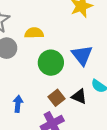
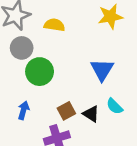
yellow semicircle: (34, 33) -> (54, 25), moved
green circle: (51, 63) -> (40, 72), moved

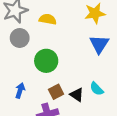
blue triangle: (102, 70) -> (99, 44), moved
green circle: (40, 72) -> (46, 61), moved

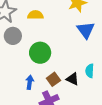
cyan semicircle: (97, 89) -> (90, 71), turned 56
blue arrow: (20, 90) -> (30, 82), moved

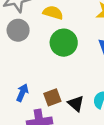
green circle: (40, 53) -> (64, 43), moved

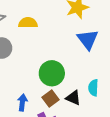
green circle: (64, 43) -> (52, 73), moved

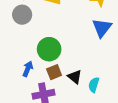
green circle: (52, 73) -> (49, 49), moved
cyan semicircle: (93, 88) -> (94, 85), moved

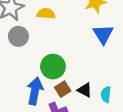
blue arrow: (28, 69) -> (35, 91), size x1.6

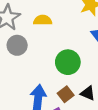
green circle: (53, 67) -> (68, 62), moved

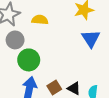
green circle: (68, 62) -> (29, 60), moved

